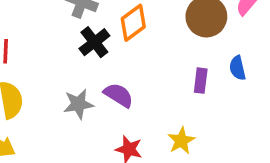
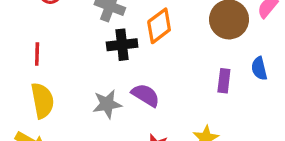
black cross: (94, 42) -> (122, 45), turned 32

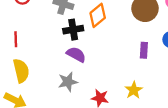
purple semicircle: (146, 95) -> (76, 54), moved
gray star: (107, 104) -> (68, 82), moved

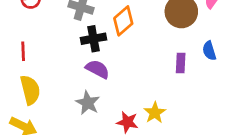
gray star: (68, 82) -> (88, 103), turned -30
yellow star: (134, 90) -> (155, 113), moved

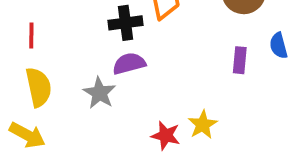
purple semicircle: (97, 69) -> (129, 63), turned -45
gray star: (88, 103) -> (99, 93), moved

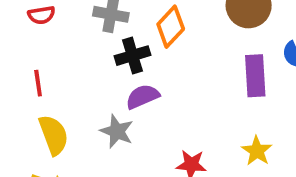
purple rectangle: (240, 60) -> (255, 76), size x1.5
yellow star: (203, 125) -> (257, 151), moved

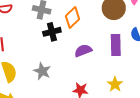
purple semicircle: (142, 97) -> (83, 51), moved

